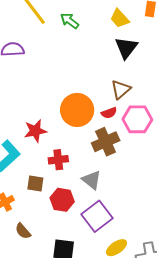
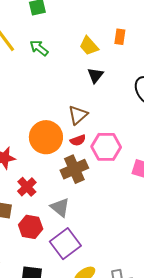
black triangle: (126, 48) -> (95, 75), size x0.7
brown triangle: (121, 89) -> (78, 115), moved
red cross: (58, 160) -> (27, 187), turned -36

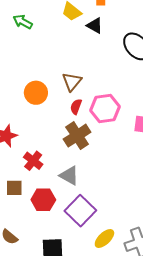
black triangle: (95, 75) -> (95, 26), moved, turned -30
orange circle: (46, 137) -> (36, 93), moved, size x0.7
red semicircle: (78, 140) -> (76, 107), turned 140

